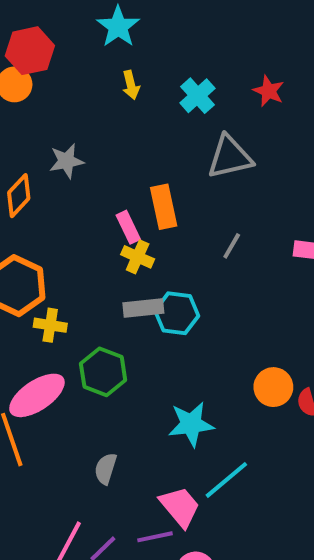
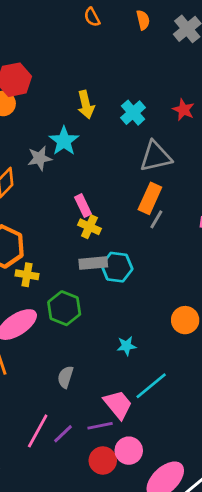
cyan star: (118, 27) -> (64, 141), moved
yellow arrow: (131, 85) -> (86, 105), size x1.4
orange rectangle: (164, 207) -> (150, 198), moved, turned 36
cyan star: (191, 424) -> (126, 346), size x0.6

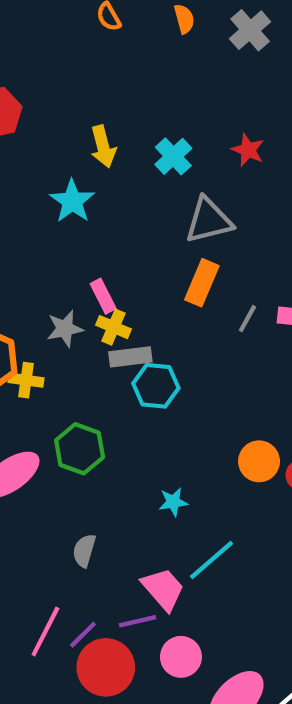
gray star: (40, 158) -> (65, 329), moved
gray line: (156, 219) -> (247, 319), moved
gray rectangle: (93, 263) -> (130, 357), moved
yellow cross: (27, 275) -> (26, 380), moved
red circle: (103, 460) -> (106, 667), moved, size x1.4

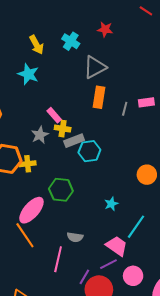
gray semicircle: (84, 551) -> (75, 237), turned -84
pink line: (45, 631) -> (58, 259), moved

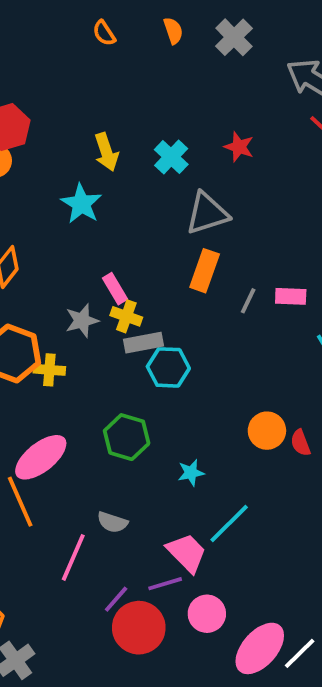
green hexagon: (61, 190) -> (127, 437), moved

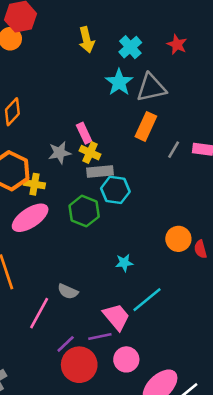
cyan star: (81, 204) -> (119, 82), moved
green hexagon: (127, 437) -> (84, 211), moved
pink ellipse: (41, 457) -> (30, 218), moved

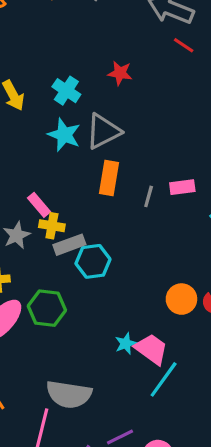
green hexagon: (84, 211) -> (47, 308), moved
gray semicircle: (68, 291) -> (69, 394), size x1.8
pink trapezoid: (116, 317) -> (151, 349), moved

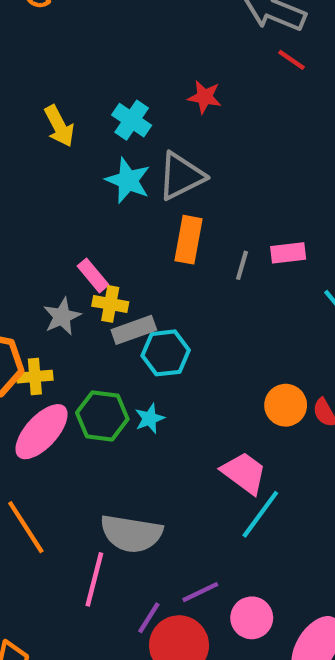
cyan star: (126, 343) -> (150, 419), moved

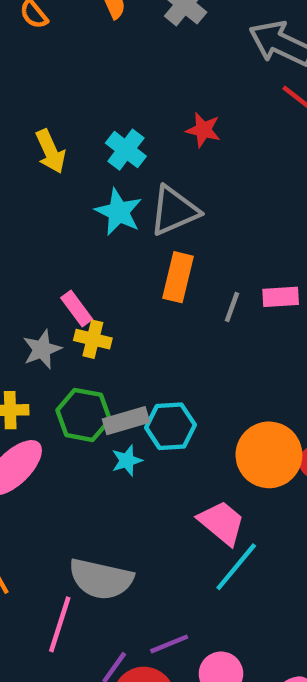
gray rectangle: (134, 330) -> (126, 421), moved
cyan hexagon: (166, 353) -> (171, 426), moved
orange circle: (286, 405) -> (269, 455), size x1.5
green hexagon: (102, 416) -> (84, 415), moved

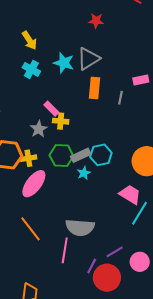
cyan cross: (126, 150) -> (31, 69), moved
pink rectangle: (281, 297) -> (141, 80), moved

